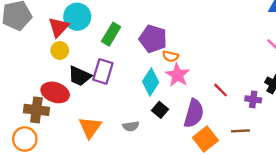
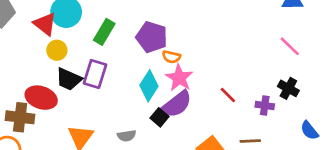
red triangle: (59, 27) -> (45, 24), turned -35
yellow circle: (60, 50) -> (57, 50), moved
purple semicircle: (194, 113) -> (177, 104), moved, turned 36

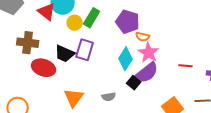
yellow circle: (57, 50) -> (75, 23), moved
red line: (228, 95) -> (186, 66), turned -40
brown cross: (20, 117) -> (28, 43), moved

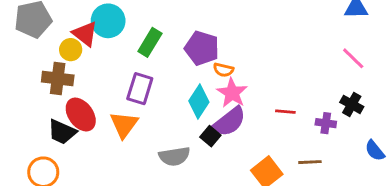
yellow circle: (75, 23) -> (71, 50), moved
black trapezoid: (65, 54) -> (62, 132), moved
red ellipse: (44, 68) -> (81, 115), turned 35
gray semicircle: (109, 97) -> (174, 156), size x1.5
orange triangle: (74, 98) -> (124, 125), moved

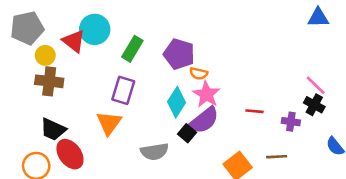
yellow circle: (71, 50) -> (45, 55), moved
pink line: (353, 58) -> (316, 85), moved
red ellipse: (81, 115) -> (70, 154), moved

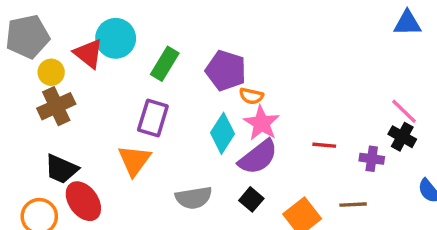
brown cross: (49, 81) -> (56, 106), turned -32
black square: (187, 133) -> (251, 199), moved

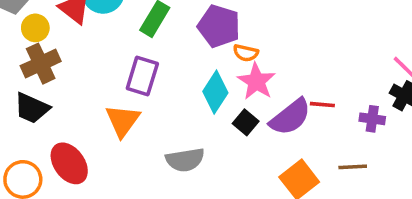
purple semicircle: (258, 157) -> (290, 117), moved
black trapezoid: (61, 169) -> (32, 108), moved
black square: (251, 199) -> (246, 122), moved

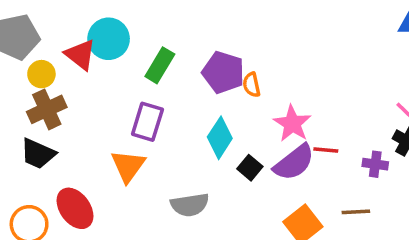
orange semicircle: (246, 53) -> (252, 85), moved, turned 65
pink star: (256, 81) -> (292, 124), moved

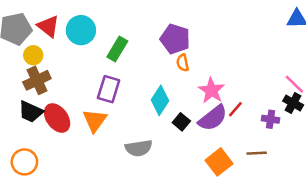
red triangle: (80, 55) -> (48, 26), moved
purple pentagon: (223, 72) -> (175, 39), moved
red line: (326, 150) -> (235, 109), turned -54
red ellipse: (75, 208) -> (57, 118), moved

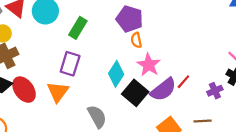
pink star: (211, 90) -> (149, 65), moved
purple cross: (270, 119) -> (215, 91), turned -32
black square: (181, 122) -> (135, 93), size x1.6
gray semicircle: (139, 148) -> (97, 116), turned -110

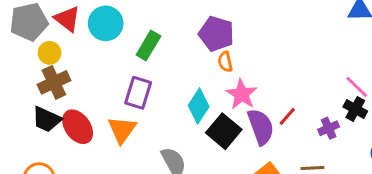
purple semicircle: (163, 90) -> (261, 127), turned -72

